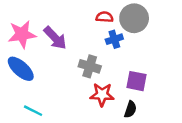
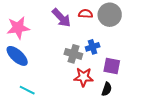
purple arrow: (55, 38) -> (61, 18), moved
blue cross: (114, 39) -> (93, 47), moved

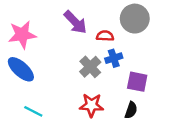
red semicircle: (86, 14) -> (105, 36), moved
gray cross: (73, 54) -> (90, 67), turned 30
red star: (84, 77) -> (91, 105), moved

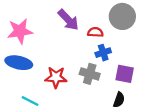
gray cross: (90, 67) -> (90, 74), moved, turned -30
blue ellipse: (21, 69) -> (19, 63), turned -30
red star: (91, 105) -> (56, 77), moved

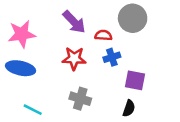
gray cross: (90, 74) -> (80, 99), moved
red star: (56, 77) -> (74, 58), moved

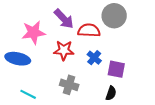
pink star: (22, 34) -> (33, 32), moved
red semicircle: (103, 35) -> (89, 30), size x1.5
blue cross: (112, 57) -> (94, 58), moved, turned -32

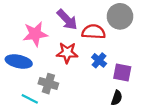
gray cross: (69, 85) -> (48, 84), moved

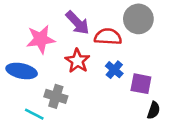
red star: (67, 53) -> (77, 61), turned 30
black semicircle: (117, 98) -> (154, 110), moved

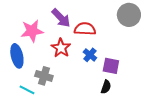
gray circle: (138, 19) -> (129, 15), moved
blue ellipse: (22, 71) -> (17, 56), turned 65
black semicircle: (154, 110) -> (106, 87), moved

